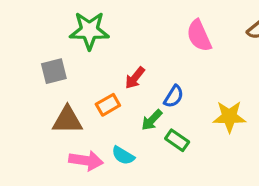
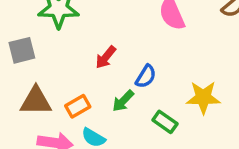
orange rectangle: (108, 105) -> (78, 106), moved
green rectangle: (177, 140) -> (165, 122), moved

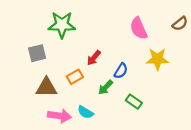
yellow star: (203, 97) -> (158, 59), moved
orange rectangle: (78, 106) -> (75, 77), moved

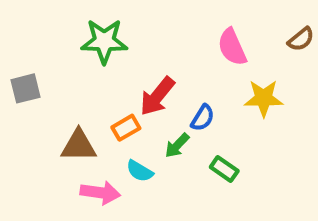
gray square: (37, 53) -> (26, 88), moved
red arrow: (94, 58) -> (157, 96), size x1.5
cyan semicircle: (85, 112) -> (140, 171), moved

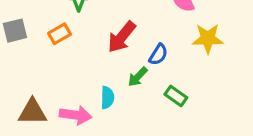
orange rectangle: (126, 128) -> (60, 34), moved
brown triangle: (79, 145) -> (32, 112), moved
cyan semicircle: (140, 171) -> (107, 98), turned -120

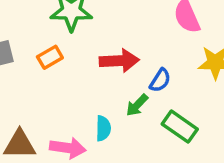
red arrow: (122, 37) -> (119, 61), turned -132
green rectangle: (176, 96) -> (180, 127), size x1.4

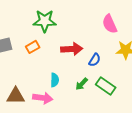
green arrow: (137, 105) -> (82, 84), moved
cyan semicircle: (103, 128) -> (55, 80), moved

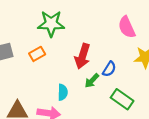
red arrow: (72, 49) -> (83, 56), turned 110
green arrow: (82, 84) -> (92, 81), moved

